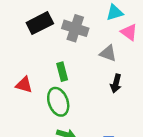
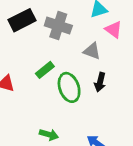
green rectangle: (62, 72) -> (45, 70), turned 66
green ellipse: (58, 102) -> (69, 87), moved

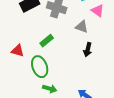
green ellipse: (69, 87) -> (40, 67), moved

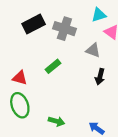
green ellipse: (40, 67) -> (20, 105), moved

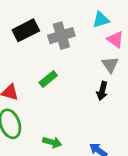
gray cross: (64, 29) -> (61, 36), turned -35
gray triangle: (93, 50) -> (110, 65), moved, turned 35

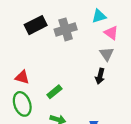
green rectangle: (48, 79) -> (54, 92), moved

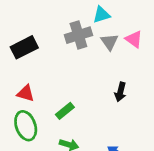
cyan triangle: (99, 16) -> (101, 15), moved
black rectangle: (36, 25) -> (24, 47), moved
gray triangle: (107, 54) -> (110, 42), moved

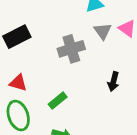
gray cross: (78, 35) -> (71, 49), moved

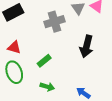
black arrow: (113, 81) -> (86, 46), size x1.5

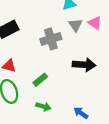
black arrow: (86, 46) -> (84, 65), turned -100

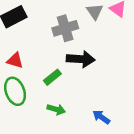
black arrow: (84, 65) -> (81, 59), moved

